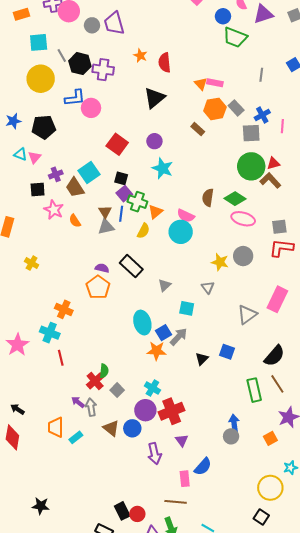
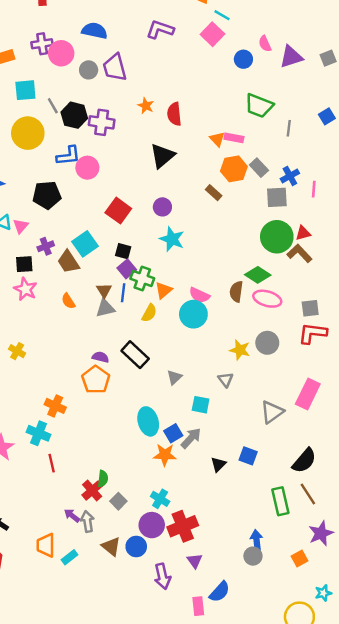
green trapezoid: (235, 37) -> (259, 106), moved
black pentagon: (44, 127) -> (47, 195), moved
brown semicircle: (208, 198) -> (236, 292), moved
pink star: (54, 210) -> (25, 289), moved

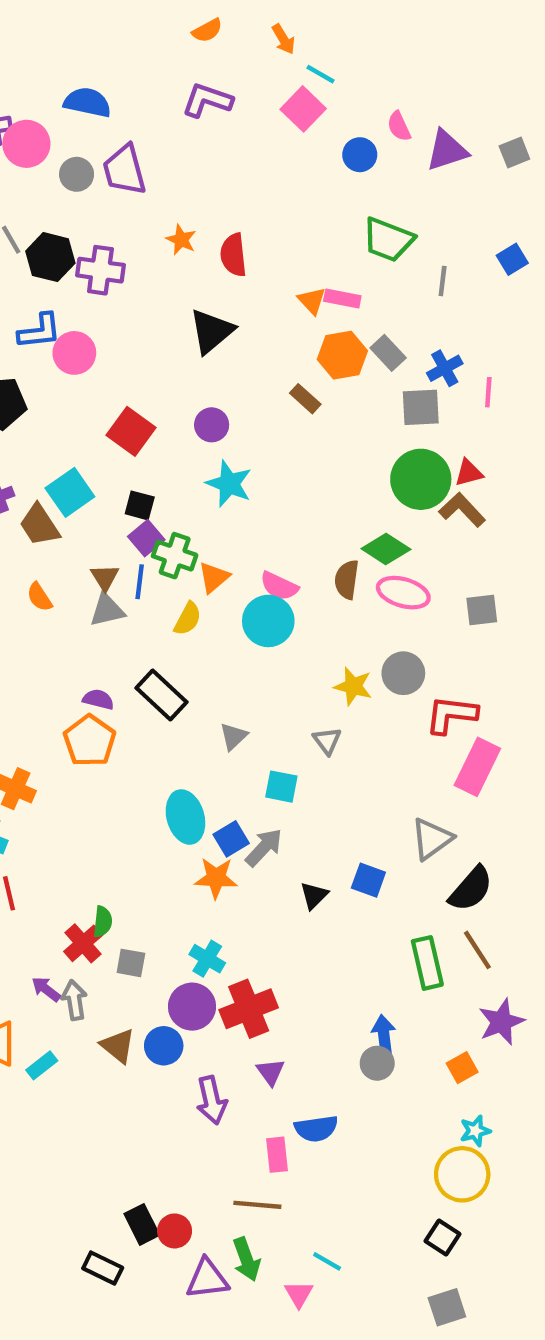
red L-shape: (313, 333) -> (451, 715), moved
gray triangle: (272, 412) -> (432, 839), moved
gray square: (118, 501) -> (131, 963), turned -35
blue semicircle: (220, 592) -> (316, 1129), turned 40
cyan star: (323, 593) -> (475, 1131), moved

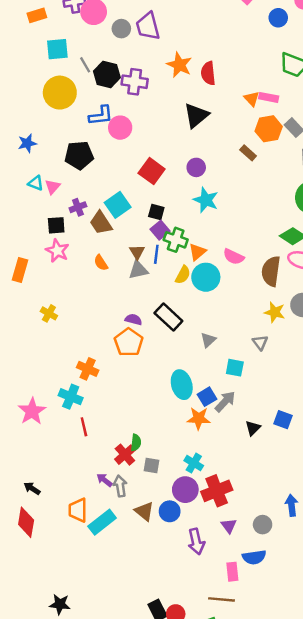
orange star: (181, 240) -> (179, 65), size x1.5
brown semicircle: (347, 580) -> (271, 271), moved, size x1.4
cyan circle: (268, 621) -> (206, 277), moved
gray circle: (377, 1063) -> (263, 525), moved
cyan rectangle: (42, 1065) -> (102, 522), size x1.6

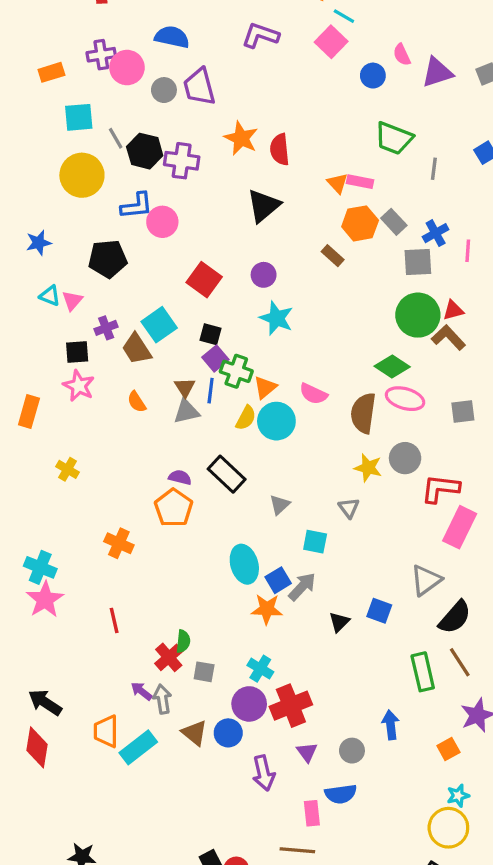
cyan cross: (71, 397) -> (40, 567), moved
black arrow: (32, 488) -> (45, 702), size x1.5

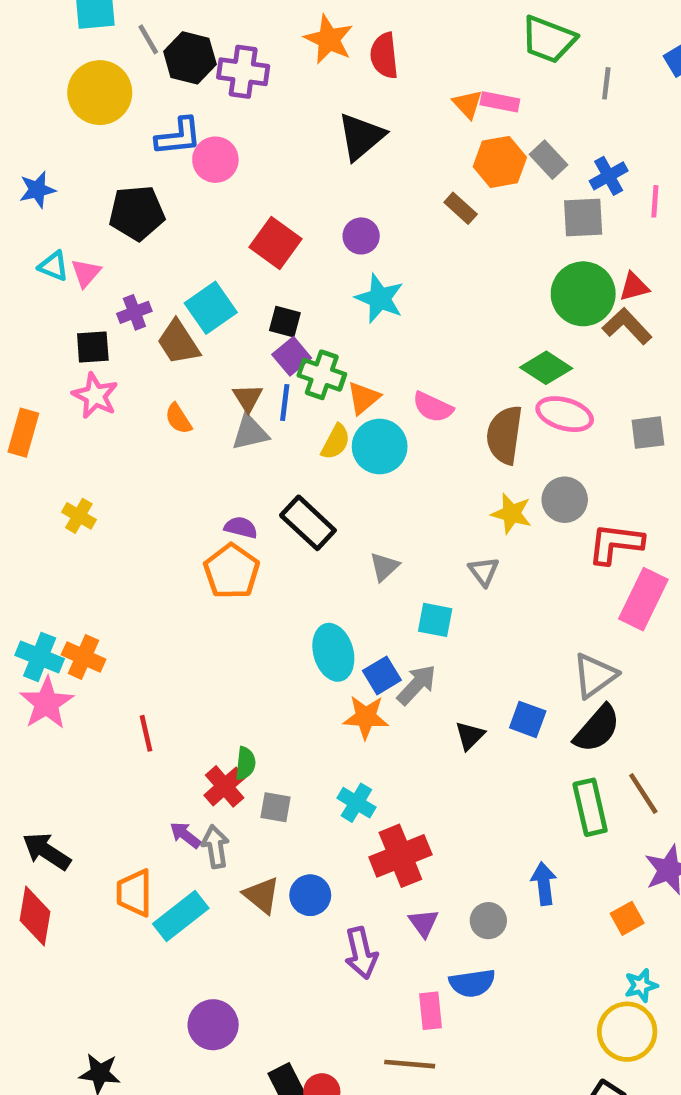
orange cross: (119, 543) -> (84, 657), moved
black semicircle: (455, 617) -> (597, 729), moved
purple circle: (249, 704) -> (213, 1025), moved

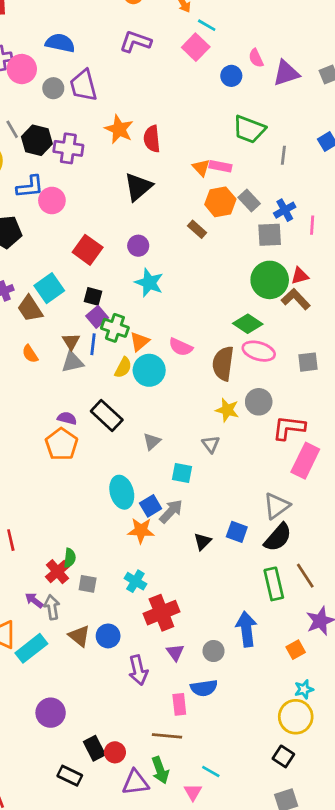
blue arrow: (544, 884) -> (246, 629), size x1.4

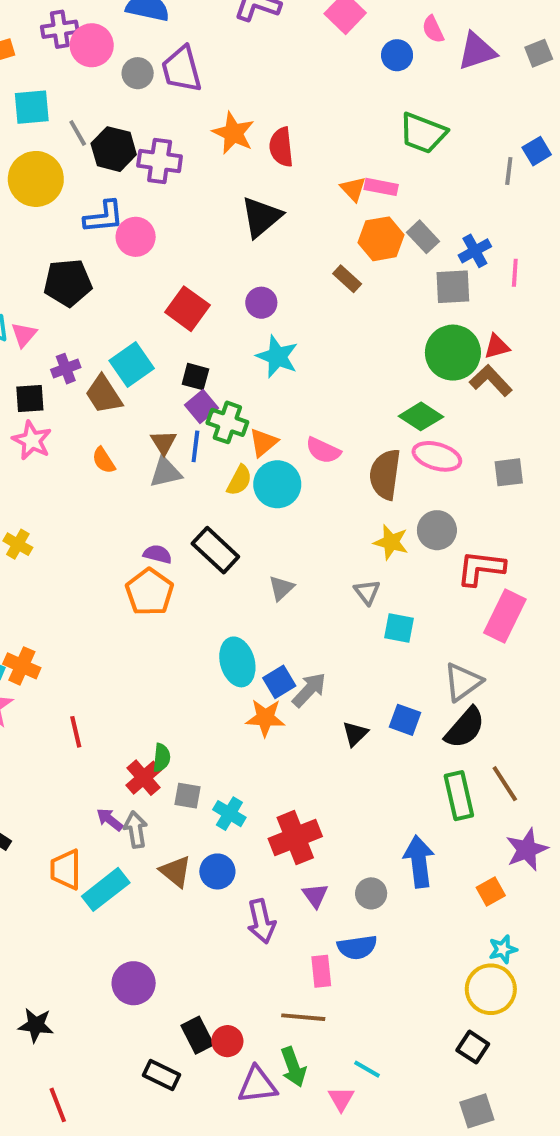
gray line: (283, 155) -> (509, 171), moved
cyan square: (182, 473) -> (399, 628), moved
cyan cross: (135, 581) -> (229, 814), moved

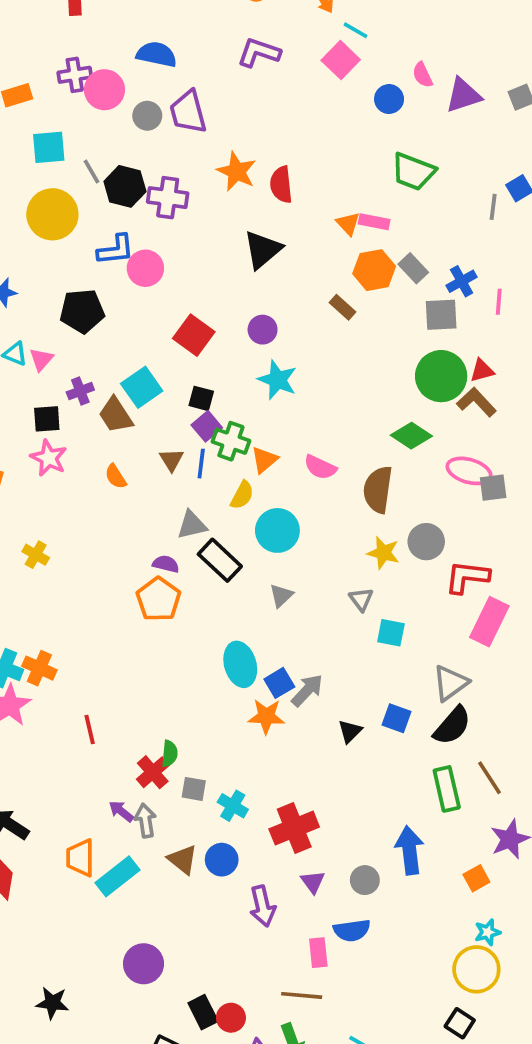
pink ellipse: (437, 456) -> (469, 471), moved
gray triangle: (166, 472) -> (192, 525), moved
cyan circle: (277, 484) -> (277, 530), moved

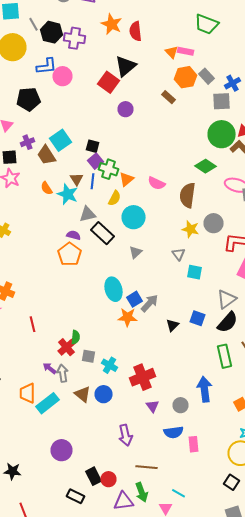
red square: (194, 335) -> (108, 82), moved
cyan star: (277, 380) -> (68, 194), moved
purple arrow: (263, 906) -> (126, 435), moved
pink rectangle: (318, 953) -> (194, 444), moved

